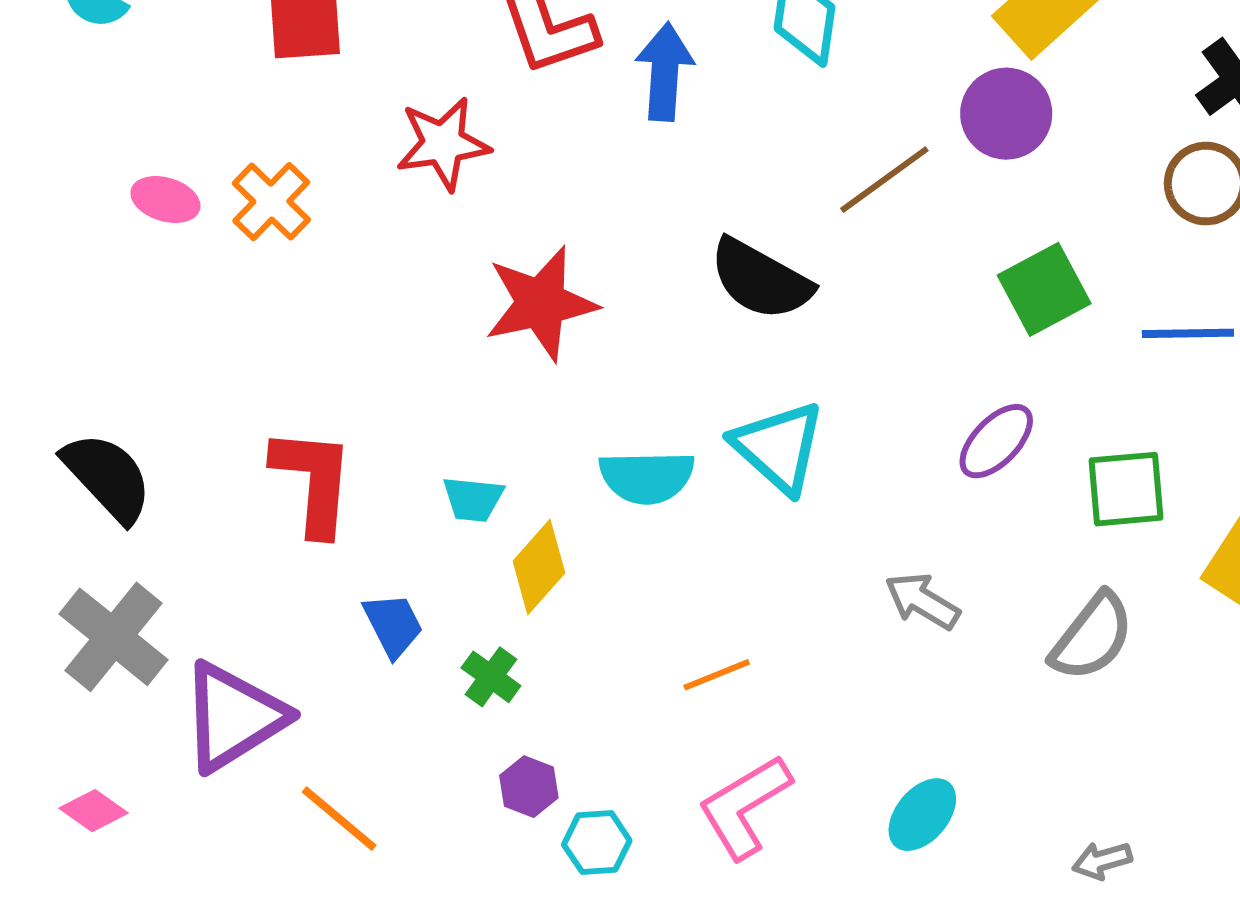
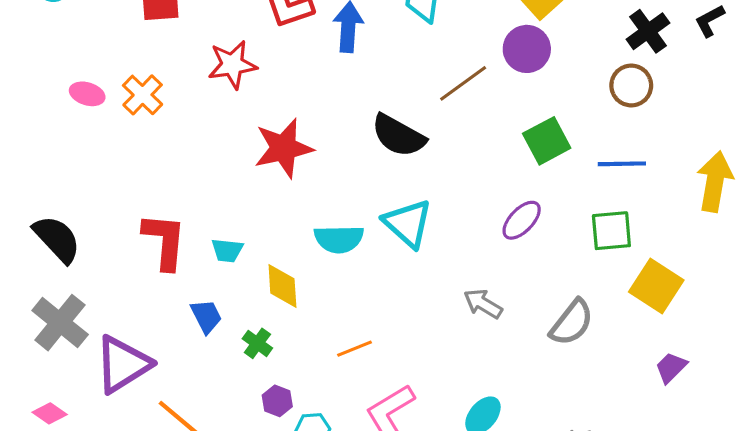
green square: (1126, 489) -> (611, 231), moved
cyan trapezoid: (473, 499) -> (227, 250), moved
yellow diamond: (539, 567) -> (282, 286), turned -45
orange line: (717, 675) -> (355, 349), moved

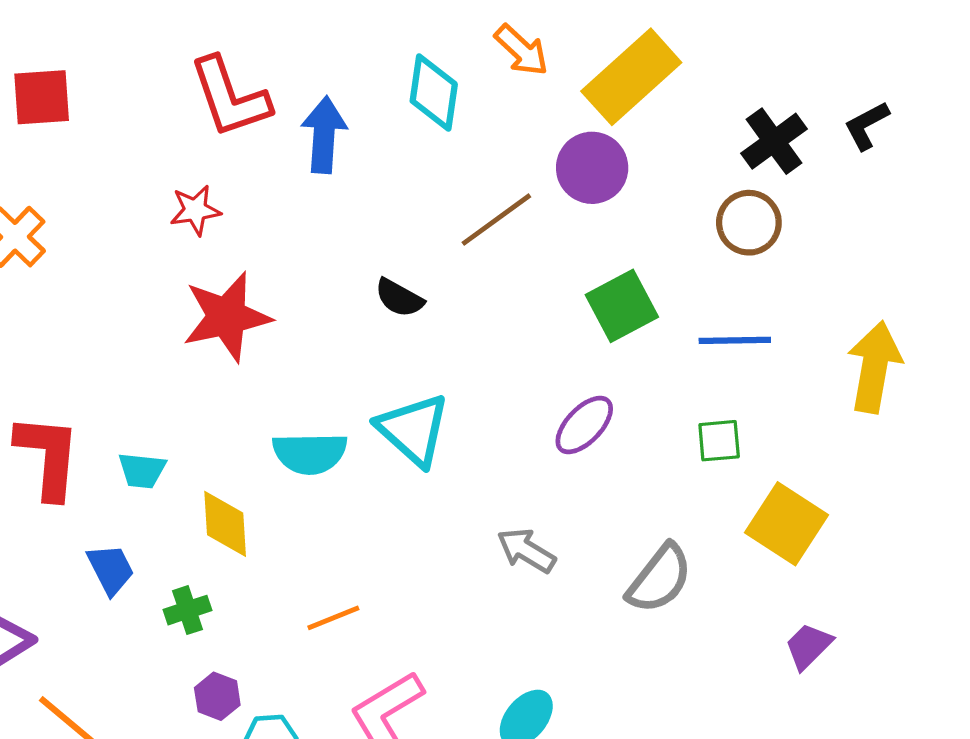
red star: (232, 65) -> (195, 210), moved, size x0.7
black semicircle: (398, 136) -> (399, 298), size x0.6
green square: (611, 231) -> (719, 441), size x0.7
green cross: (257, 343) -> (187, 610), turned 36

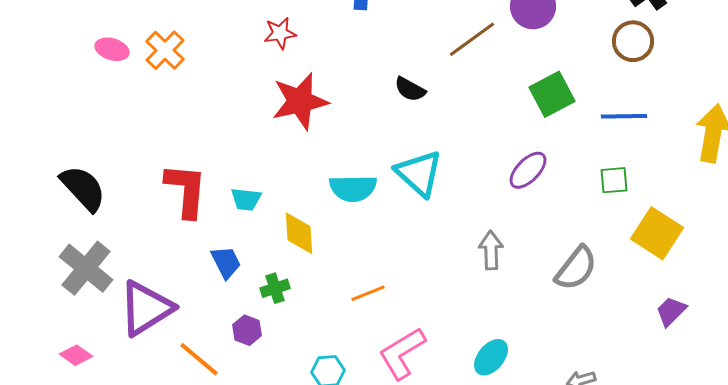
gray arrow: (526, 550) -> (491, 250), turned 57
purple hexagon: (217, 696) -> (247, 330), moved

